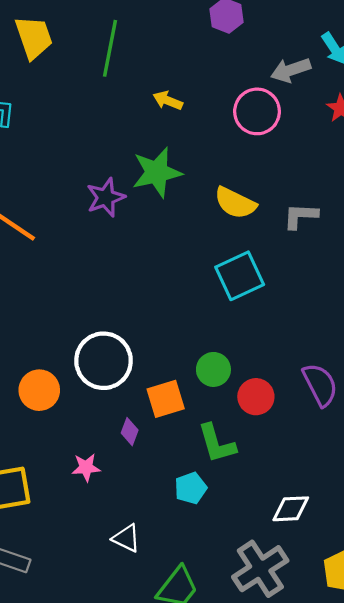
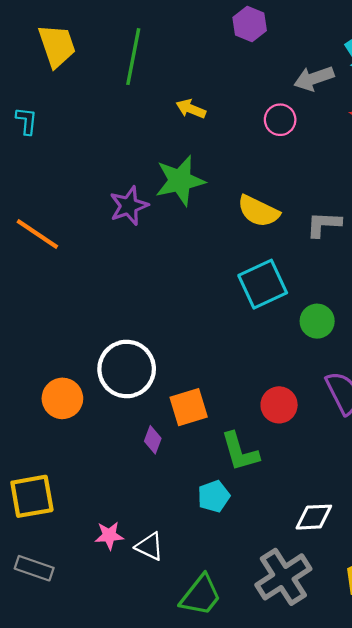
pink circle: (257, 111) -> (280, 120), size x0.7
green circle: (213, 369) -> (317, 321), moved
pink star: (86, 467) -> (109, 536), moved

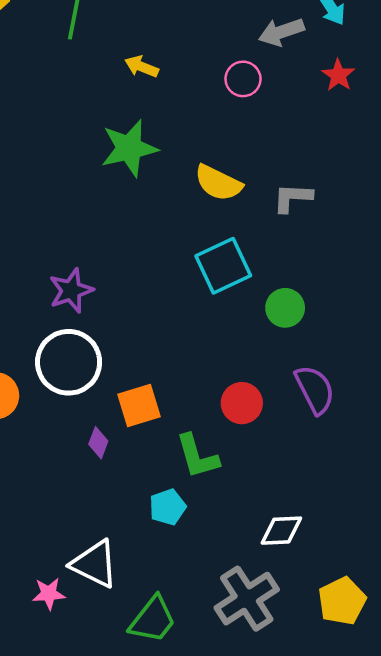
purple star: (129, 206) -> (71, 291), moved
pink star: (109, 536) -> (49, 594), moved
white triangle: (149, 546) -> (95, 564), size x1.5

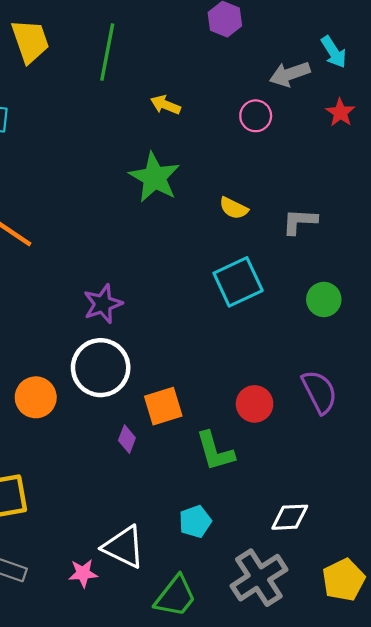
green star: (129, 148) -> (154, 177), turned -30
yellow semicircle: (218, 183) -> (234, 208), size x0.7
green circle: (285, 308) -> (324, 299), moved
cyan pentagon: (168, 507) -> (195, 522), moved

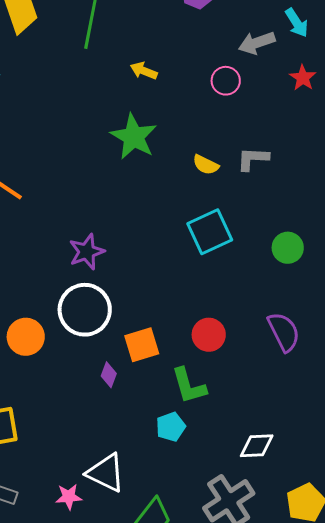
gray L-shape: (300, 221) -> (253, 159), moved
red circle: (255, 404) -> (209, 335), moved
cyan pentagon: (195, 522) -> (171, 427), moved

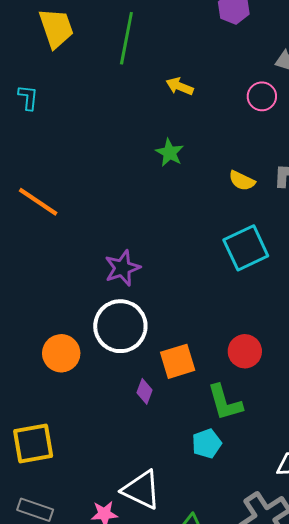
green star: (134, 137) -> (170, 153), size x0.6

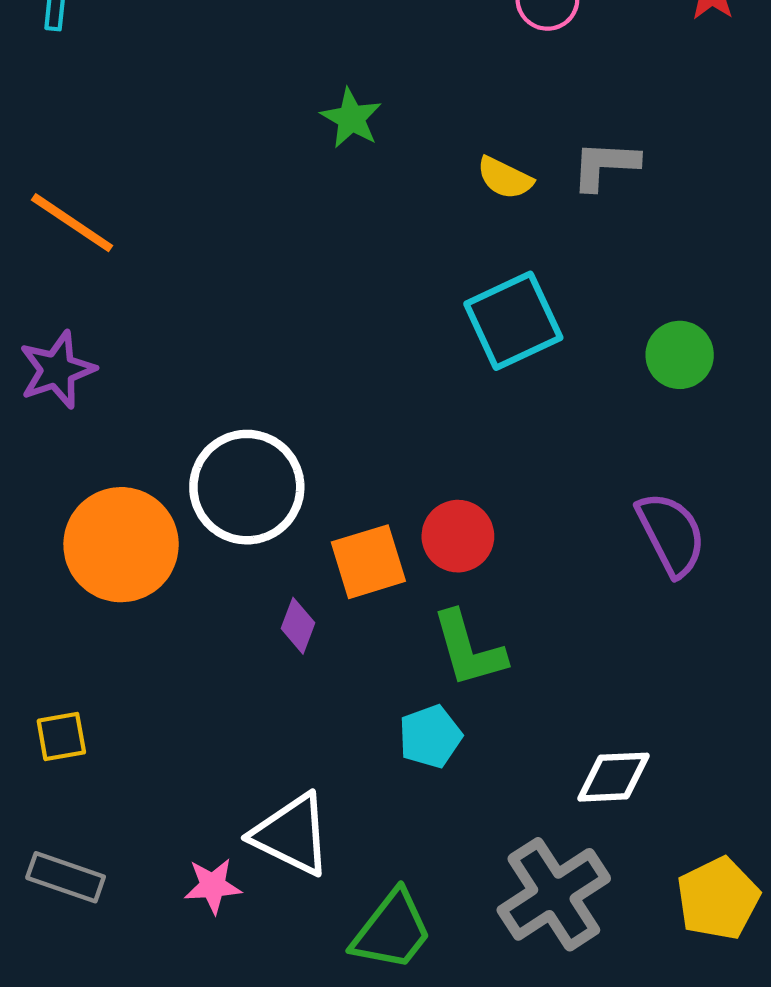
purple star: (122, 268) -> (57, 370), moved
red circle: (245, 351) -> (458, 536), moved
orange circle: (61, 353) -> (121, 545), size x1.4
yellow square: (33, 444) -> (61, 737), size x0.6

